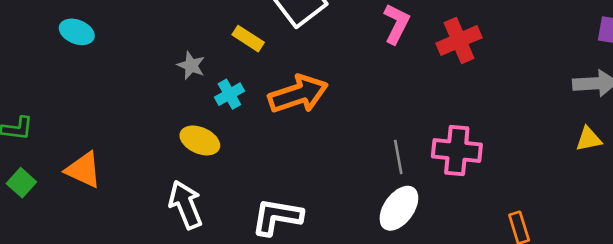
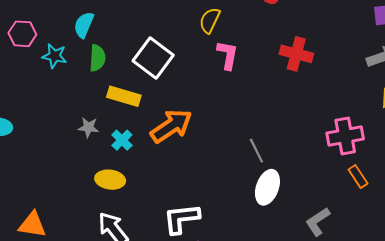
yellow rectangle: (248, 39) -> (124, 96), size x1.4
red cross: (459, 40) -> (296, 54), moved, turned -36
pink cross: (457, 150) -> (345, 136), moved

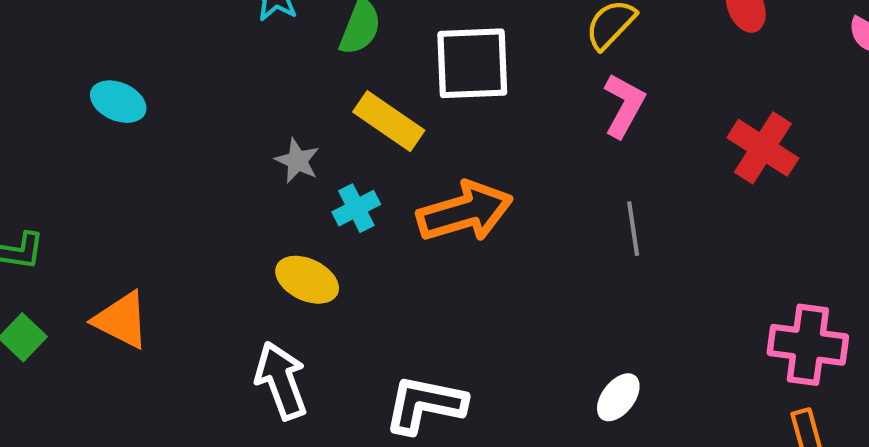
white square: (153, 58) -> (472, 63), turned 33
gray line: (256, 151) -> (633, 229), moved
white ellipse: (267, 187) -> (618, 397), size x0.7

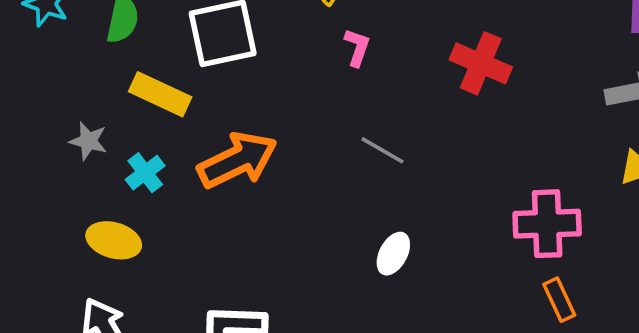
pink L-shape: (624, 105) -> (357, 47), size x0.7
gray line: (633, 229) -> (382, 150), turned -42
white ellipse: (618, 397) -> (393, 254), moved

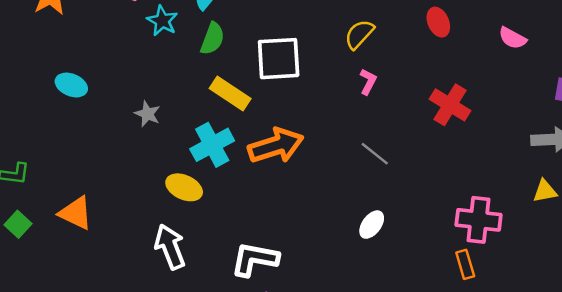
gray star: (88, 141) -> (148, 114), moved
cyan cross: (145, 173) -> (212, 145), size x1.6
orange rectangle: (559, 300) -> (465, 264), moved

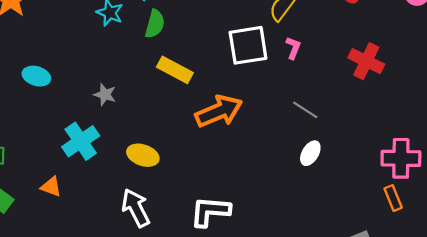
white square: (279, 59) -> (248, 45), moved
cyan cross: (212, 145) -> (81, 141), moved
orange triangle: (76, 213) -> (51, 187), size x0.7
white ellipse: (372, 225) -> (310, 153), moved

